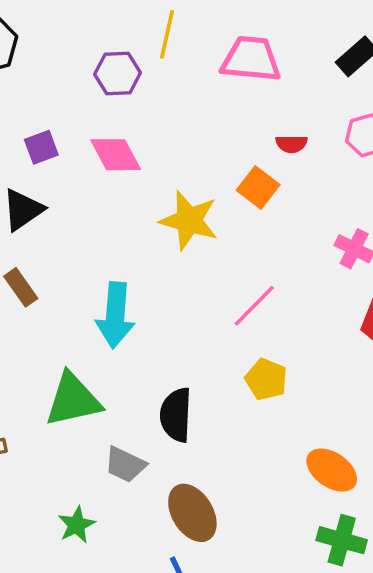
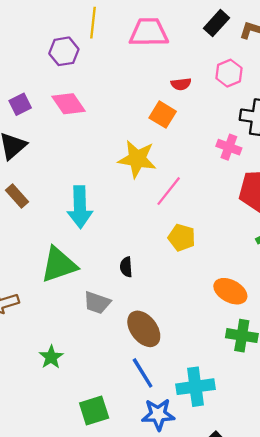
yellow star: (189, 220) -> (137, 159), moved
black semicircle: (176, 415) -> (126, 267), size x0.6
green star: (77, 525) -> (51, 357), moved

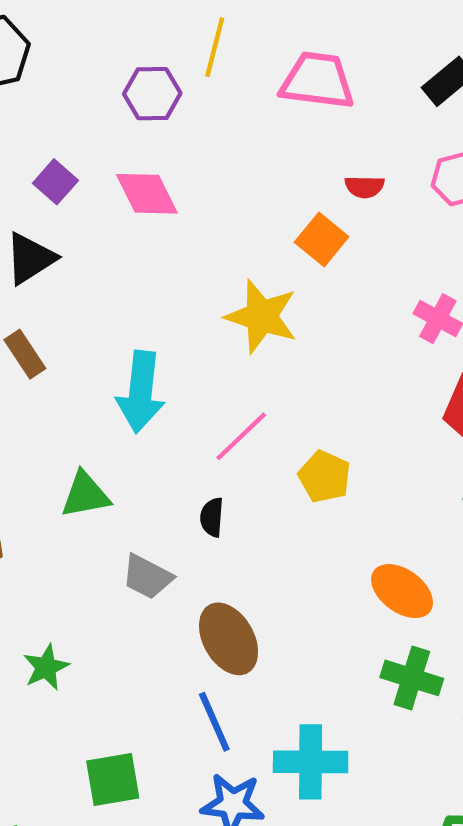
purple square: (20, 104) -> (55, 182), turned -30
pink line: (169, 191) -> (241, 436), moved
green triangle: (59, 265) -> (85, 495), size x0.7

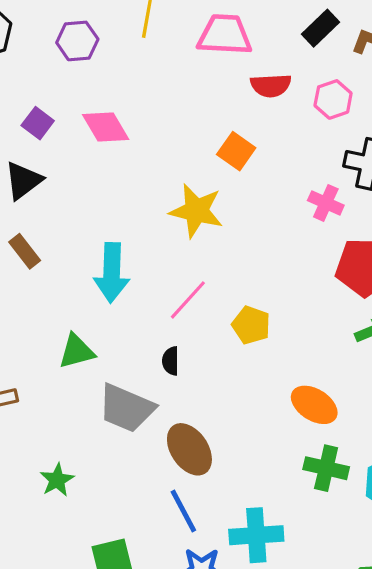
purple hexagon: (152, 94) -> (77, 41), moved
red semicircle: (364, 187) -> (271, 85), moved, size x1.4
gray trapezoid: (147, 577) -> (126, 408), size x1.5

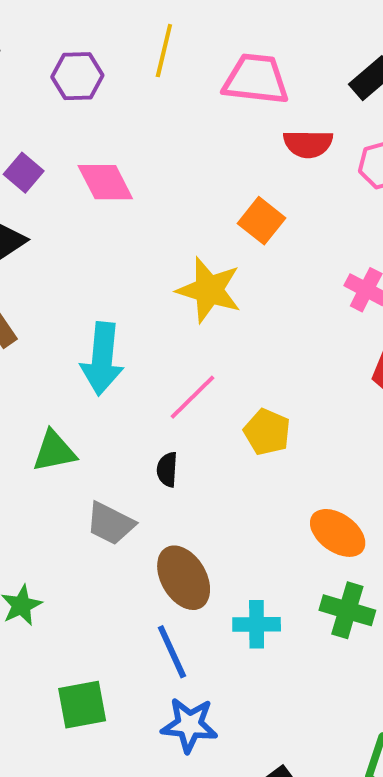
gray trapezoid: (126, 408) -> (110, 523), size x0.7
cyan cross: (256, 535) -> (257, 624), moved, size x0.7

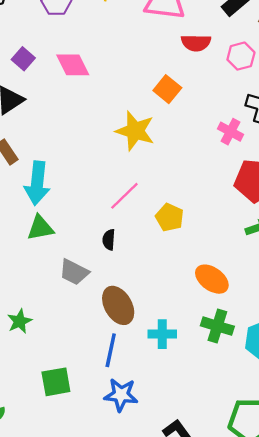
cyan arrow: (102, 359) -> (37, 183), moved
blue line: (172, 652) -> (111, 350), turned 36

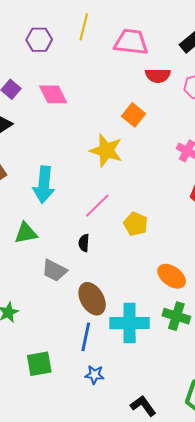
cyan arrow: (37, 183) -> (44, 185), moved
cyan cross: (162, 334) -> (130, 323), size x1.6
blue star: (121, 395) -> (94, 375), size x0.7

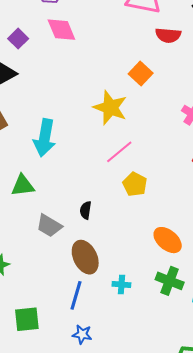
pink diamond: (53, 94) -> (61, 30), moved
pink line: (97, 206) -> (119, 152), moved
black semicircle: (84, 243) -> (86, 210), moved
cyan cross: (130, 323) -> (121, 284), size x0.5

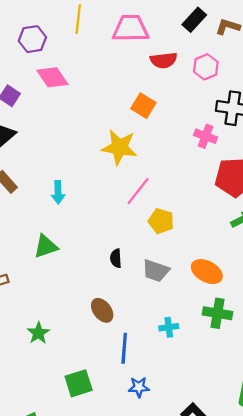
cyan arrow: (45, 138) -> (58, 192), size x0.6
gray trapezoid: (49, 226) -> (156, 271), moved
brown ellipse: (85, 257) -> (102, 310), moved, size x0.7

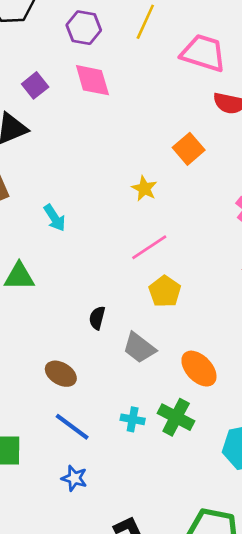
yellow star: (119, 147) -> (144, 188), size x0.6
cyan arrow: (58, 192) -> (55, 218), turned -50
brown ellipse: (102, 310) -> (61, 374), turned -40
green cross: (218, 313) -> (176, 417), moved
blue line: (124, 348) -> (72, 427), turned -76

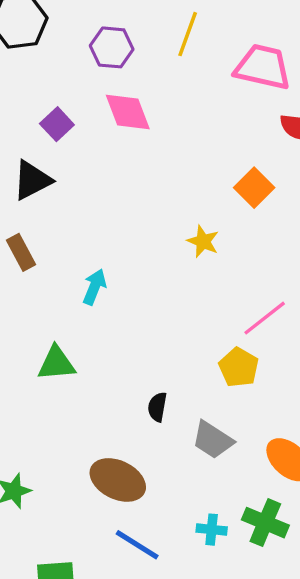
cyan arrow: (55, 218) -> (94, 287), turned -120
pink line: (149, 247) -> (265, 318), moved
brown ellipse: (61, 374) -> (118, 480), size x1.4

